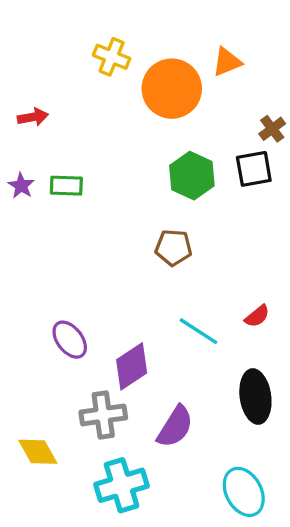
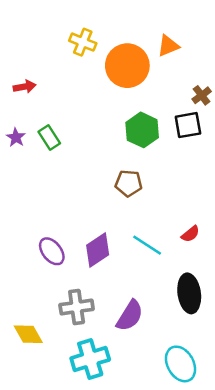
green rectangle: (66, 186) -> (49, 137), turned 55
purple diamond: (132, 366) -> (98, 250), moved

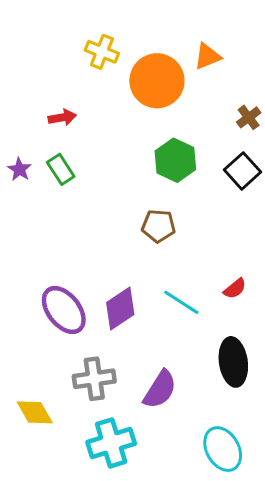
red arrow: (25, 87) -> (62, 117), moved
black square: (188, 125) -> (243, 171), moved, turned -32
purple ellipse: (52, 251) -> (64, 310), size x1.4

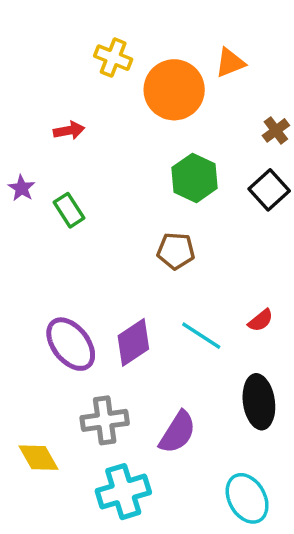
green rectangle: (61, 169) -> (69, 210), moved

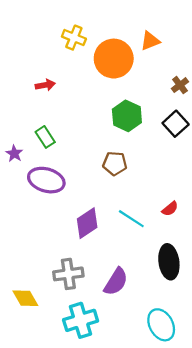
purple star: (22, 188) -> (14, 154), moved
purple ellipse: (71, 344) -> (46, 180), moved, turned -36

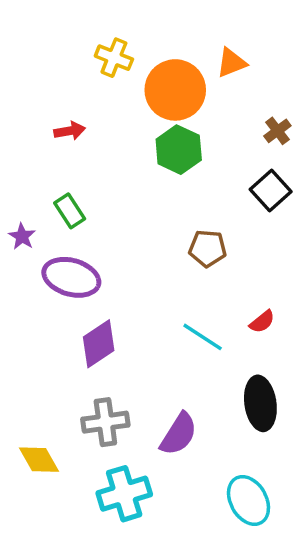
green hexagon: (127, 116) -> (179, 150), moved
brown pentagon: (115, 163) -> (208, 248), moved
purple diamond: (87, 223) -> (99, 344), moved

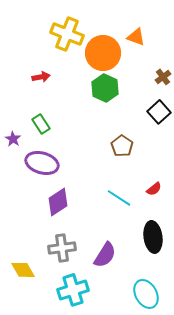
yellow cross: (114, 58) -> (67, 34), size x1.5
orange triangle: (231, 63) -> (136, 37), turned 42
brown pentagon: (208, 248) -> (122, 146), turned 30

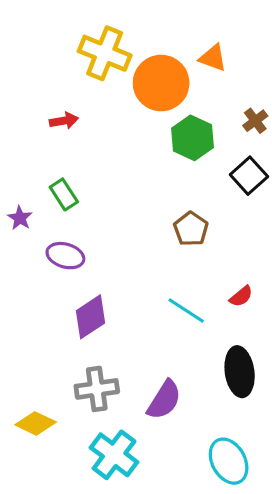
green hexagon: (105, 88) -> (192, 138), moved
purple ellipse: (42, 163) -> (65, 256), size x0.7
yellow diamond: (23, 270) -> (36, 423), turned -35
cyan cross: (73, 290) -> (114, 455), turned -36

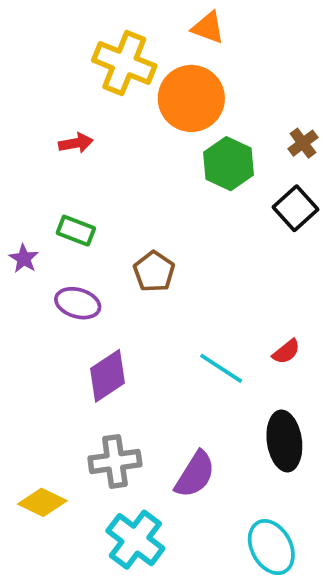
orange triangle: (213, 58) -> (208, 28), moved
green rectangle: (64, 194) -> (76, 231), turned -36
brown pentagon: (191, 229) -> (154, 272), moved

